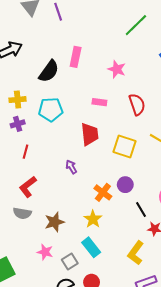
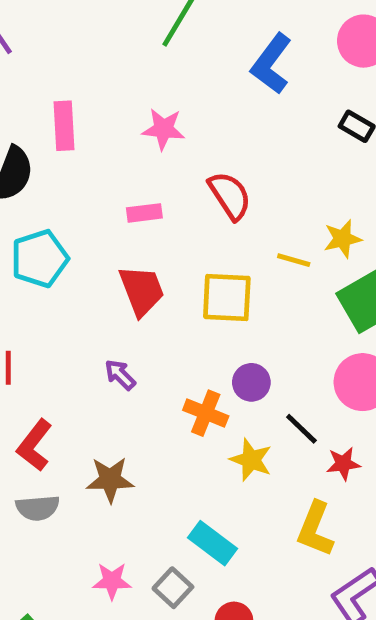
yellow star: (93, 219) -> (251, 460), moved
brown star: (54, 222) -> (110, 480), moved, turned 30

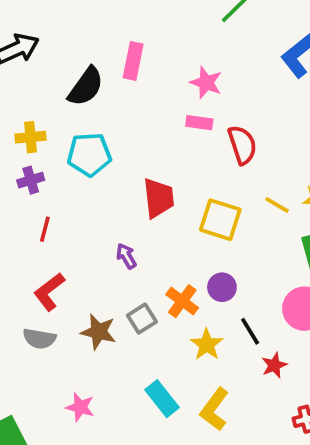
pink rectangle: (144, 213) -> (199, 123), moved
red star: (343, 464) -> (274, 365), turned -30
yellow L-shape: (315, 529) -> (214, 409), moved
gray square: (173, 588) -> (142, 319), moved

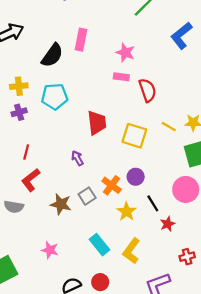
red line: (45, 229) -> (26, 152), moved
gray semicircle: (39, 339) -> (14, 207), moved

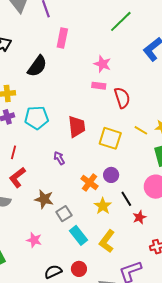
pink rectangle: (81, 40) -> (62, 38), moved
cyan pentagon: (55, 97) -> (37, 118), moved
gray square: (87, 196) -> (64, 214), moved

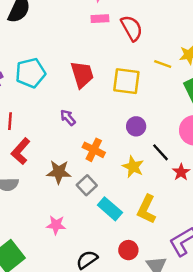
orange cross: (90, 182) -> (94, 150), moved
red circle: (79, 269) -> (128, 250), moved

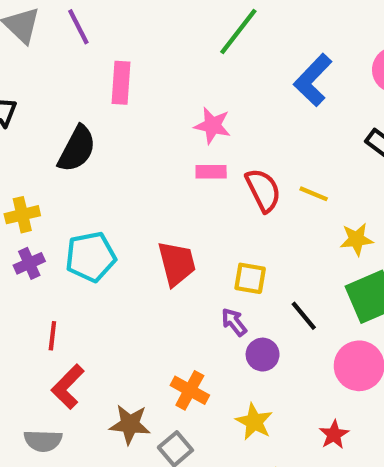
yellow line: (163, 64) -> (314, 194), moved
yellow square: (126, 81) -> (250, 278), size x0.7
purple arrow: (68, 118) -> (234, 322), moved
black line: (161, 152) -> (304, 316), moved

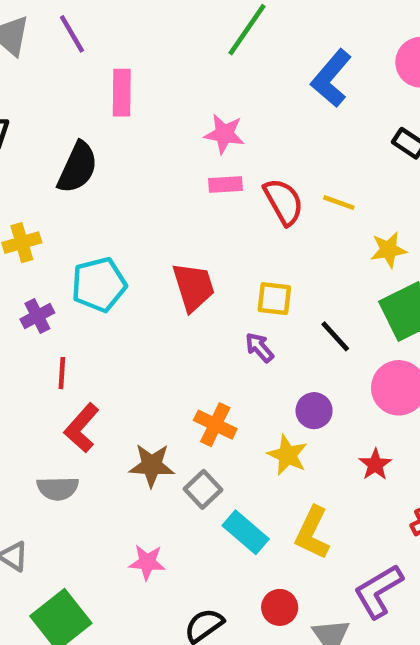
purple cross: (29, 263) -> (37, 316), moved
purple circle: (263, 355) -> (314, 411), moved

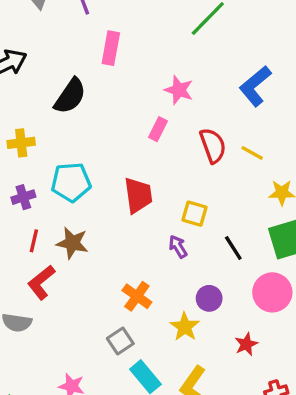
blue L-shape: (331, 78) -> (255, 86), moved
pink rectangle: (226, 185) -> (158, 129), moved, turned -70
brown star: (152, 465) -> (72, 243), moved

